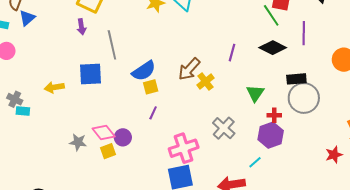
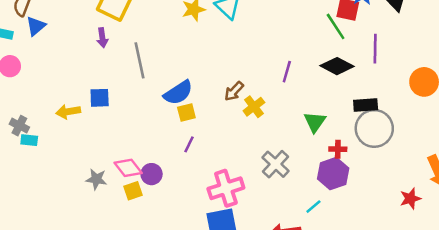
brown arrow: (189, 69) -> (234, 91), size x0.7
blue square: (91, 74) -> (100, 98), moved, size x0.7

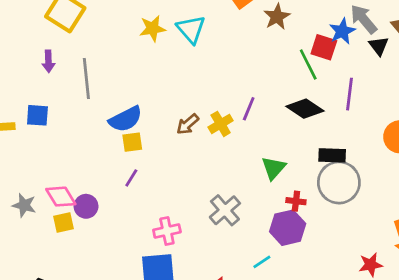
purple arrow: (102, 38) -> (48, 61), moved
yellow cross: (254, 107) -> (221, 124), moved
pink cross: (226, 188) -> (167, 231), size x0.7

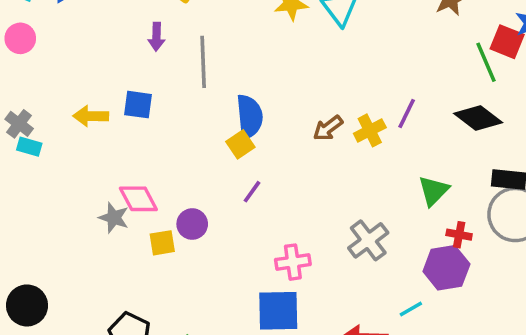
blue semicircle: (126, 119) -> (250, 117), turned -72
yellow square: (132, 142) -> (240, 144), moved, turned -30
pink diamond: (61, 197) -> (138, 199), moved

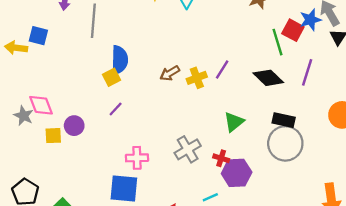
blue square: (138, 105) -> (38, 36), moved
red cross: (459, 235) -> (221, 158), moved

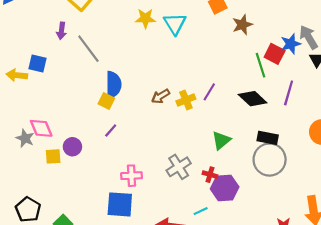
gray line: (93, 21) -> (88, 49), turned -40
yellow square: (112, 77) -> (106, 101), turned -35

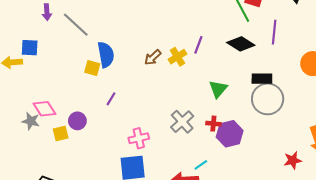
yellow square: (106, 101) -> (92, 68), moved
cyan line: (201, 211) -> (201, 165), moved

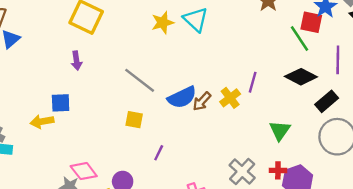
gray line: (76, 25) -> (140, 80), moved
blue semicircle: (106, 55) -> (182, 97), moved, turned 80
black rectangle: (262, 79) -> (327, 101), moved, turned -36

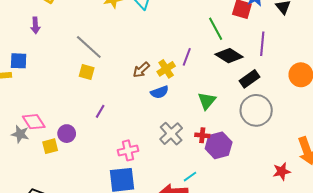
green line: (300, 39) -> (216, 29), moved
blue semicircle: (182, 97) -> (160, 92), moved, size x0.7
yellow square: (134, 120) -> (87, 72), moved

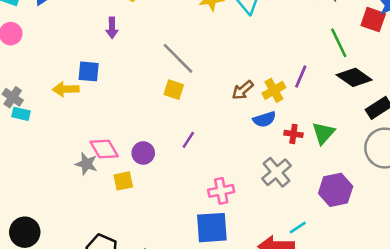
purple circle: (67, 134) -> (143, 153), moved
red cross: (202, 135) -> (293, 134), moved

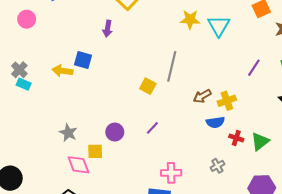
gray line: (178, 58) -> (172, 66), moved, turned 48
purple line: (301, 77) -> (254, 68), moved
pink diamond: (104, 149) -> (78, 165), moved
gray cross: (276, 172) -> (217, 166), size x0.6

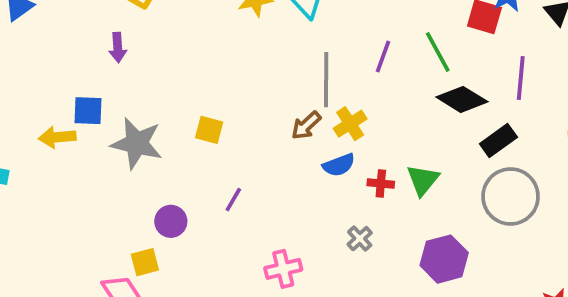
gray line: (172, 66) -> (326, 80), moved
gray star: (68, 133) -> (137, 143), moved, size x1.6

